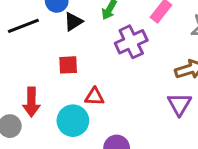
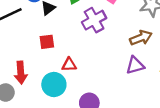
purple triangle: (179, 104) -> (135, 65), turned 48

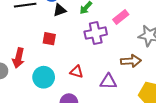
red triangle: (69, 65) -> (77, 72), moved
purple triangle: (135, 65) -> (108, 81), moved

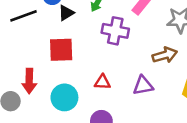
purple cross: (96, 33) -> (115, 31), turned 35
red square: (49, 39) -> (61, 50), size x1.5

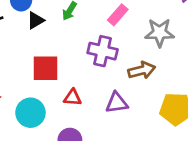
purple cross: (115, 31) -> (103, 51), moved
red square: (61, 50) -> (45, 68), moved

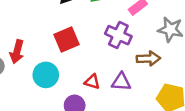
red square: (45, 68) -> (66, 40), turned -35
red triangle: (73, 97) -> (92, 82), moved

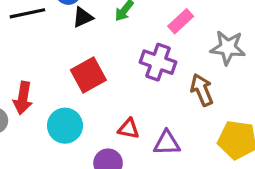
brown arrow: (148, 59) -> (202, 90), turned -105
purple triangle: (121, 82) -> (167, 143), moved

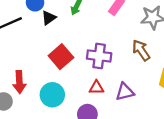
purple cross: (158, 62) -> (99, 56), moved

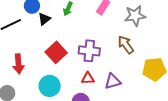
red arrow: (19, 82) -> (18, 64), moved

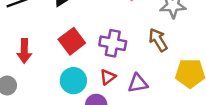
red triangle: (88, 78) -> (108, 77), turned -40
cyan circle: (50, 86) -> (73, 81), moved

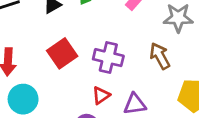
cyan circle: (73, 81) -> (23, 99), moved

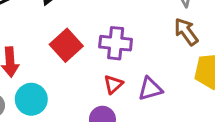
brown arrow: (160, 56) -> (186, 32), moved

